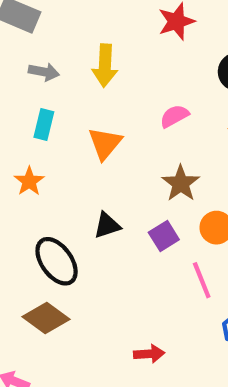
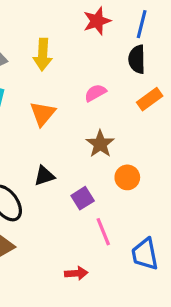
purple square: (164, 236) -> (83, 198), moved
pink line: (202, 280) -> (103, 232), moved

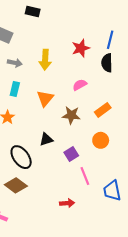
red star: (97, 21) -> (81, 48), moved
orange rectangle: (150, 99) -> (103, 110), moved
brown star: (100, 144) -> (71, 115), moved, turned -30

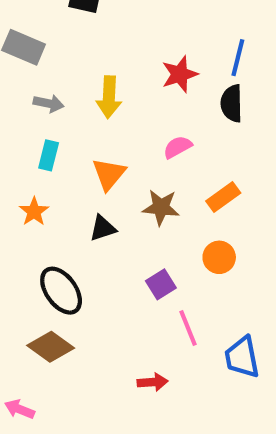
black triangle: (46, 139) -> (103, 228), moved

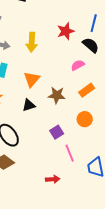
black semicircle: (232, 103) -> (91, 45), turned 132
pink semicircle: (178, 147) -> (78, 65), moved

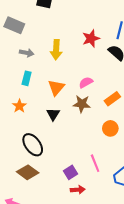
pink semicircle: (78, 65) -> (86, 82), moved
black triangle: (29, 105) -> (53, 114), turned -40
purple square: (57, 132) -> (71, 172), moved

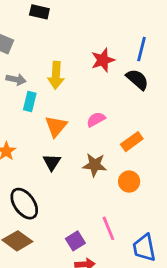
cyan rectangle: (27, 78) -> (30, 101), moved
brown star: (82, 104) -> (95, 165), moved

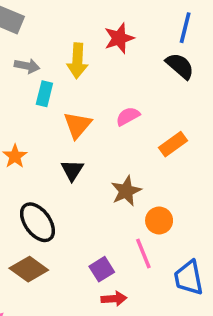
red star: (103, 60) -> (119, 38), moved
brown star: (95, 165) -> (126, 191), moved, turned -30
orange circle: (129, 182) -> (159, 221), moved

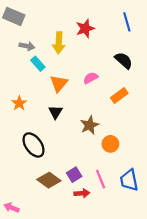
blue line: (185, 28) -> (127, 22), turned -30
black semicircle: (180, 66) -> (124, 60), moved
cyan rectangle: (44, 94) -> (38, 64), turned -56
pink line: (143, 254) -> (101, 179), moved
brown diamond: (29, 269) -> (49, 180), moved

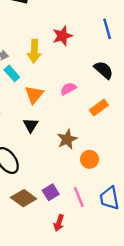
red arrow: (82, 193) -> (59, 223), moved, turned 112

